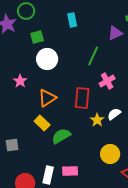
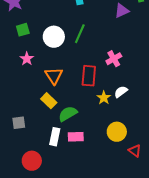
green square: (37, 37) -> (23, 30), moved
green line: (93, 56) -> (80, 34), moved
orange triangle: (47, 98) -> (54, 76), turned -30
pink rectangle: (70, 171) -> (76, 137), moved
white rectangle: (48, 175) -> (55, 137), moved

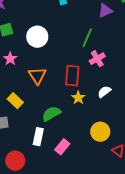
green line: (80, 34) -> (87, 38), moved
yellow star: (104, 98) -> (78, 98), moved
yellow rectangle: (49, 101) -> (15, 101), moved
pink rectangle: (76, 137) -> (62, 147), moved, turned -49

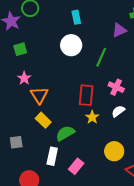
white circle: (37, 37) -> (71, 45), moved
pink cross: (97, 59) -> (116, 87), moved, turned -35
orange triangle: (37, 76) -> (39, 95), moved
yellow rectangle: (15, 101) -> (43, 120), moved

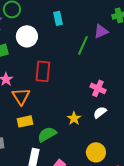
white circle: (71, 45) -> (27, 36), moved
green line: (101, 57) -> (83, 45), moved
red rectangle: (86, 95) -> (43, 71), moved
yellow rectangle: (43, 120) -> (25, 121), turned -56

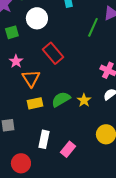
red rectangle: (43, 71) -> (53, 53), turned -45
green semicircle: (47, 134) -> (61, 99), moved

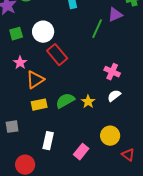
white circle: (37, 18) -> (43, 32), moved
orange triangle: (31, 78) -> (35, 80), turned 30
pink rectangle: (68, 149) -> (81, 152), moved

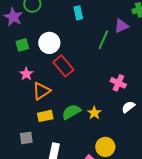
white semicircle: (114, 96) -> (128, 107), moved
gray square: (12, 127) -> (26, 138), moved
yellow circle: (110, 136) -> (105, 147), moved

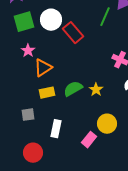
green square: (22, 45) -> (24, 22), size x1.5
red rectangle: (63, 66) -> (73, 33), moved

